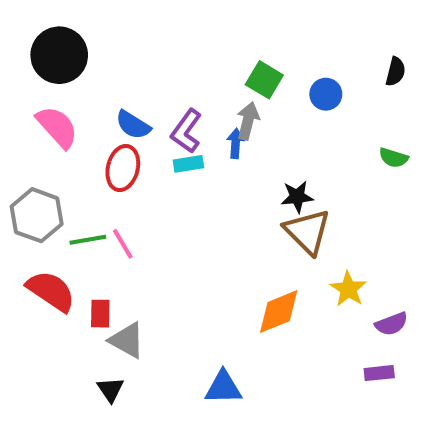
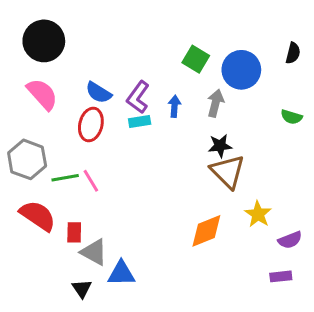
blue circle: (326, 94) -> (241, 70), size x1.6
gray arrow: (248, 121) -> (215, 103), moved
blue triangle: (223, 387) -> (121, 273), moved

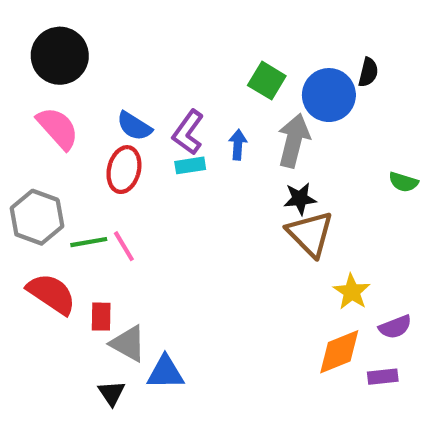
black semicircle: (293, 53) -> (368, 72), moved
gray arrow: (215, 103) -> (294, 141), size x1.4
green semicircle: (291, 117) -> (403, 182), moved
orange diamond: (206, 231) -> (339, 352), moved

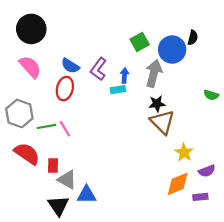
green square: (267, 81) -> (140, 42), turned 30
cyan rectangle: (190, 165) -> (118, 90), moved
black triangle: (112, 393) -> (58, 206), size x1.5

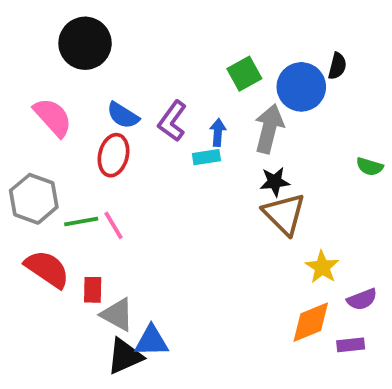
black circle: (31, 29) -> (85, 43), moved
black triangle: (58, 206) -> (125, 356), moved, turned 40

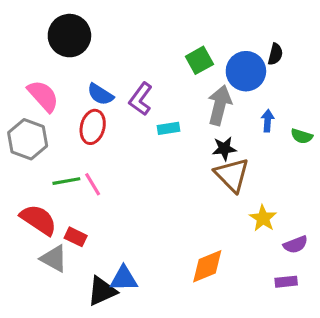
blue arrow: (218, 132) -> (268, 121), moved
gray hexagon: (34, 199) -> (28, 139), moved
red rectangle: (93, 290) -> (76, 237), turned -65
gray triangle: (117, 315) -> (54, 259), moved
orange diamond: (311, 322) -> (207, 266), moved

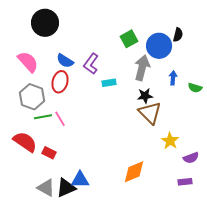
gray hexagon: (28, 139) -> (32, 97), moved
gray triangle: (54, 259) -> (46, 188), moved

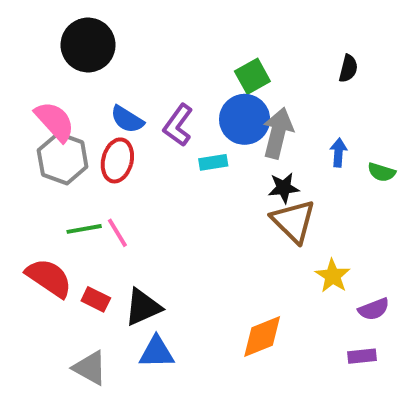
blue circle: (159, 46) -> (245, 119), moved
gray hexagon: (32, 97) -> (63, 158), moved
black triangle: (66, 188) -> (143, 307), moved

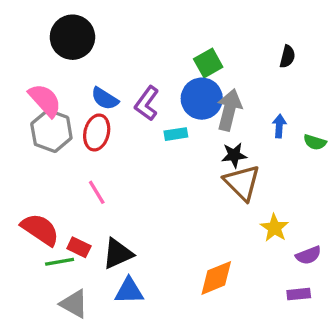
green line: (84, 229) -> (60, 262), moved

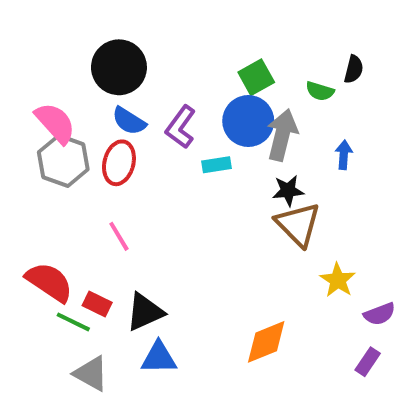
black circle: (72, 37) -> (119, 67), moved
green semicircle: (315, 142) -> (320, 91), moved
green line: (60, 262) -> (73, 322), turned 36
purple rectangle: (299, 294) -> (368, 362), turned -50

